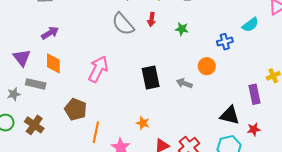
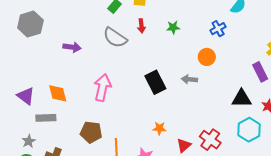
purple arrow: (50, 33) -> (72, 47), moved, turned 54
gray star: (14, 94) -> (29, 141), moved

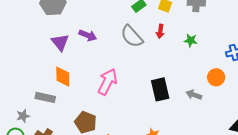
purple triangle: (26, 96) -> (60, 42), moved

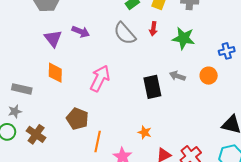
green star: (191, 40) -> (184, 38), size x1.6
gray arrow: (194, 95) -> (177, 76), moved
gray rectangle: (45, 97) -> (22, 89), moved

